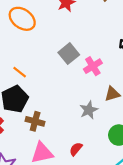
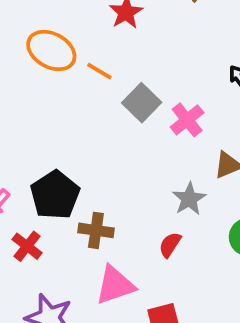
orange line: (20, 72) -> (99, 71), moved
red semicircle: (76, 149) -> (170, 245), moved

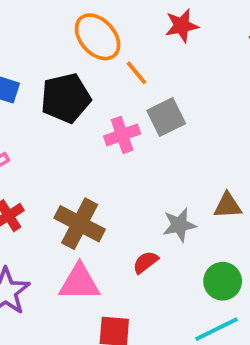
pink cross: (187, 120) -> (122, 135), moved
black pentagon: (55, 195) -> (66, 98), moved
brown cross: (96, 230) -> (80, 224), size x1.4

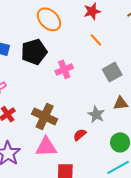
orange line: (136, 73) -> (96, 40), moved
gray square: (166, 117) -> (112, 72), moved
gray star: (179, 225) -> (96, 114), turned -30

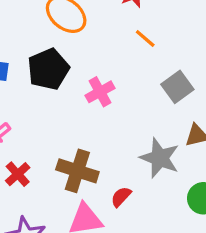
gray star: (96, 114) -> (160, 158), size x1.4
red semicircle: (80, 135) -> (121, 197), moved

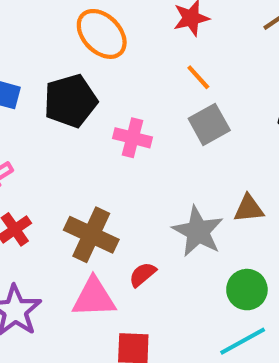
gray square: (177, 87) -> (209, 124), moved
pink cross: (100, 92) -> (132, 138), turned 36

